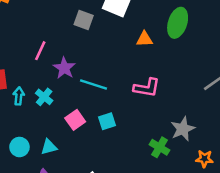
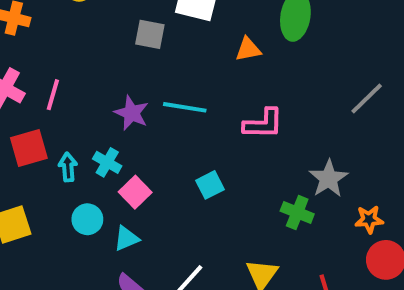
pink line: (40, 51) -> (53, 95), moved
cyan line: (93, 84) -> (185, 107), moved
pink square: (75, 120) -> (135, 192), moved
cyan circle: (19, 147) -> (87, 219), moved

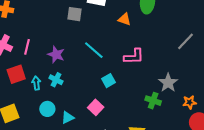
orange triangle: (248, 49) -> (124, 19), turned 32
cyan line: (185, 107) -> (94, 50), turned 35
purple star: (132, 113) -> (56, 55), moved
cyan square: (210, 185) -> (108, 81), moved
pink square: (135, 192) -> (96, 107), moved

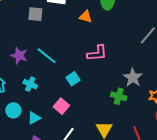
cyan line: (94, 50) -> (47, 56), moved
cyan cross: (56, 80) -> (30, 84), moved

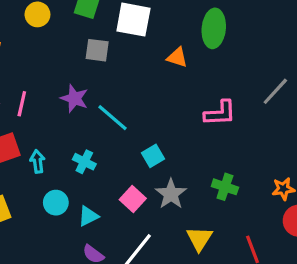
pink L-shape: (97, 53) -> (220, 113), moved
purple star: (19, 56) -> (74, 98), moved
gray star: (133, 78) -> (171, 194), moved

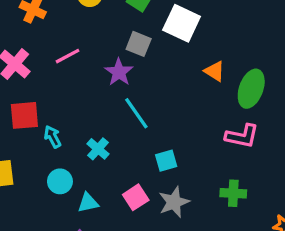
green ellipse: (214, 28) -> (251, 89), moved
purple star: (74, 98) -> (119, 72), moved
pink line: (22, 104) -> (67, 56), moved, turned 35
cyan arrow: (37, 161) -> (53, 137), turned -35
green cross: (225, 187) -> (233, 193), moved, turned -30

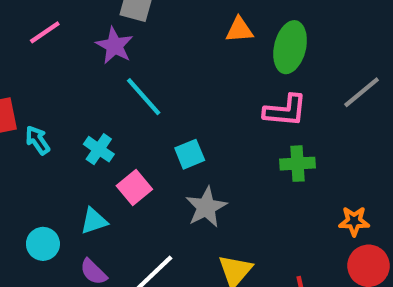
orange triangle: (215, 71) -> (239, 30), turned -30
cyan circle: (60, 181) -> (43, 244), moved
green cross: (233, 193) -> (297, 164), moved
pink square: (136, 197) -> (134, 188), moved

